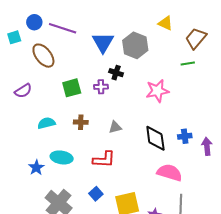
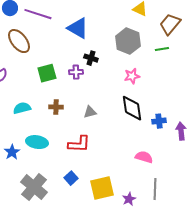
blue triangle: (103, 42) -> (78, 28), turned -30
gray hexagon: (135, 45) -> (128, 41), moved
pink star: (157, 91) -> (132, 76), size x0.7
black diamond: (155, 138) -> (132, 108), moved
pink semicircle: (170, 173) -> (144, 157), size x0.7

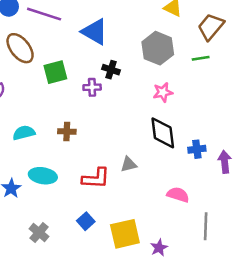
green square: (47, 73) -> (55, 72), moved
gray triangle: (90, 112) -> (129, 164), moved
gray cross: (34, 187) -> (39, 233), size x0.6
gray line: (155, 189) -> (206, 226), moved

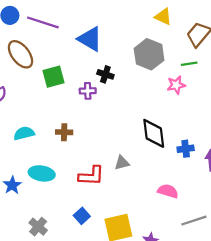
pink star: (163, 92) -> (176, 85), moved
gray line: (206, 226) -> (194, 221), turned 70

